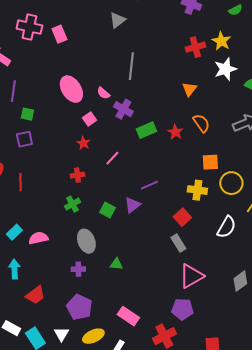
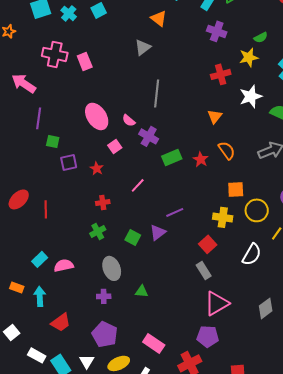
yellow star: (221, 41) -> (249, 57), moved, turned 30
purple square: (24, 139) -> (69, 162), moved
red star: (83, 143) -> (97, 168), moved

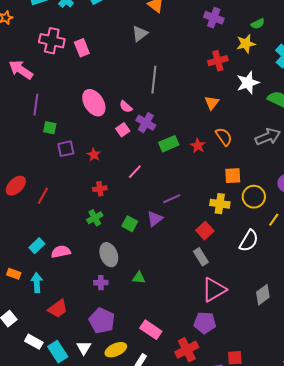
pink square: (115, 146) -> (123, 130), moved
red line: (46, 209) -> (43, 196), turned 30

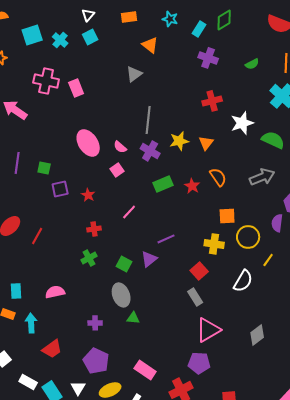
yellow star: (246, 44) -> (179, 141), moved
purple line: (36, 105) -> (17, 163), moved
purple cross: (146, 123) -> (150, 151), moved
cyan rectangle: (37, 246) -> (16, 291), moved, turned -49
gray ellipse: (109, 255) -> (121, 295), moved

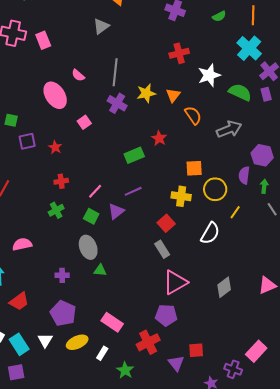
pink semicircle: (120, 147) -> (78, 75), moved
orange semicircle: (218, 177) -> (193, 115), moved
green rectangle: (163, 184) -> (134, 155), moved
pink line: (129, 212) -> (95, 191), moved

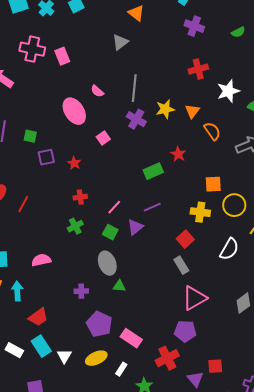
purple pentagon: (63, 313) -> (99, 324), moved
cyan rectangle: (19, 344) -> (41, 346), moved

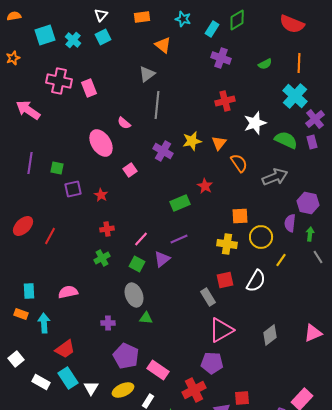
gray line: (134, 88) -> (157, 105), moved
red square: (185, 239) -> (225, 280), moved, turned 30

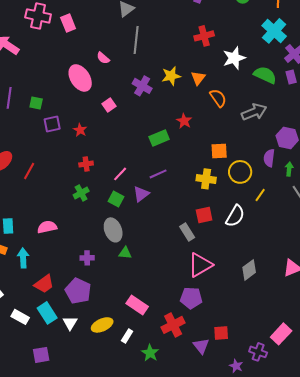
purple pentagon: (126, 356) -> (78, 291), moved

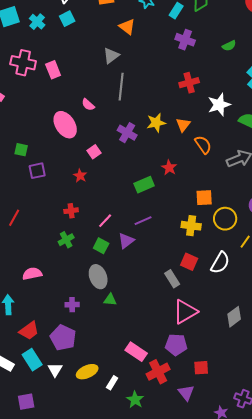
red star: (80, 130) -> (80, 176), moved
red square: (204, 215) -> (189, 262), turned 36
pink rectangle: (137, 305) -> (136, 352), moved
red square: (221, 333) -> (201, 368), moved

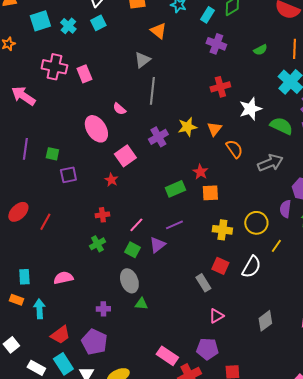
purple cross: (127, 133) -> (158, 137), turned 30
pink square: (94, 152) -> (125, 156), size x1.5
orange square: (204, 198) -> (210, 193), moved
pink triangle: (185, 312) -> (216, 316), size x0.6

